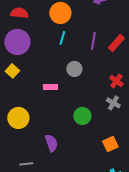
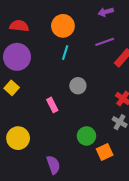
purple line: (93, 41) -> (105, 42), moved, turned 60
pink rectangle: (50, 87) -> (52, 105), turned 64
orange square: (110, 144) -> (105, 152), moved

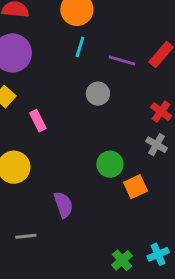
purple line: (105, 42) -> (122, 61), moved, turned 36
pink rectangle: (52, 105) -> (38, 121), moved

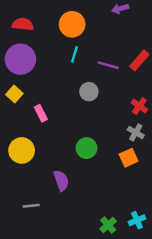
green circle: (110, 164) -> (87, 148), moved
orange square: (136, 187) -> (129, 158), moved

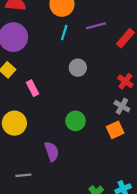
purple line: (108, 65) -> (96, 26), moved, turned -30

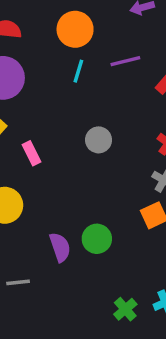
gray circle: (78, 68) -> (99, 140), moved
green circle: (76, 121) -> (97, 239), moved

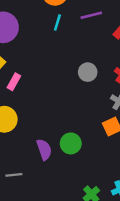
gray circle: (99, 140) -> (88, 72), moved
pink rectangle: (31, 153) -> (14, 82), moved, turned 56

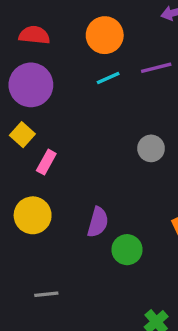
cyan line: (57, 23) -> (108, 78), turned 49
purple semicircle: (44, 149) -> (98, 222), moved, turned 35

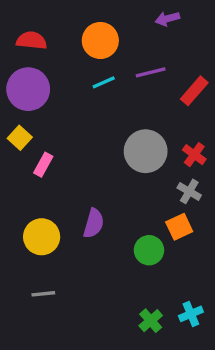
gray circle: (151, 148) -> (146, 151), size x1.6
yellow circle: (33, 215) -> (42, 237), moved
green circle: (127, 250) -> (149, 250), moved

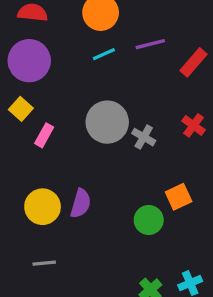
gray circle: (146, 151) -> (107, 122), moved
gray cross: (189, 191) -> (144, 137), moved
purple semicircle: (94, 223) -> (81, 203), moved

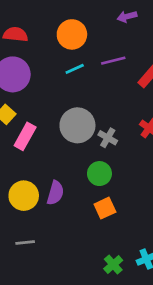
pink rectangle: (44, 135) -> (25, 136), size x1.4
orange square: (179, 197) -> (105, 208), moved
green circle: (149, 220) -> (99, 174), moved

